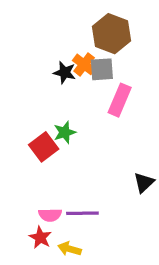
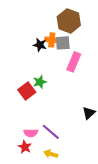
orange cross: (84, 64) -> (52, 40), turned -32
purple line: (82, 213) -> (51, 132), turned 42
yellow arrow: (69, 249) -> (51, 154), moved

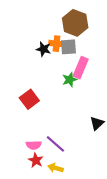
green star: (40, 82) -> (70, 80), moved
red star: (25, 147) -> (36, 160), moved

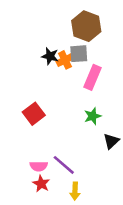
orange cross: (57, 44) -> (65, 60), moved, turned -32
green star: (70, 80) -> (93, 116), moved
yellow arrow: (55, 168) -> (75, 191), moved, turned -104

